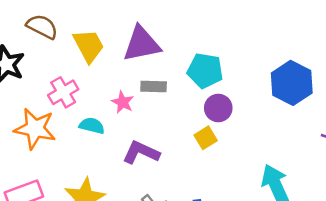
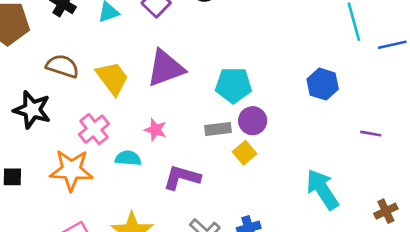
blue hexagon: (292, 83) -> (323, 84), size x0.7
gray rectangle: (154, 86) -> (218, 129), moved

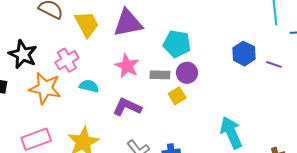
black star: (32, 110) -> (23, 54), moved
pink star: (155, 130) -> (127, 66), moved, size x1.4
purple line: (371, 134) -> (274, 64), moved

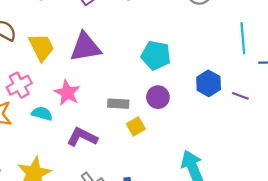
cyan pentagon: (177, 44) -> (156, 55), moved
pink star: (127, 66) -> (67, 93), moved
purple circle: (187, 73) -> (158, 97), moved

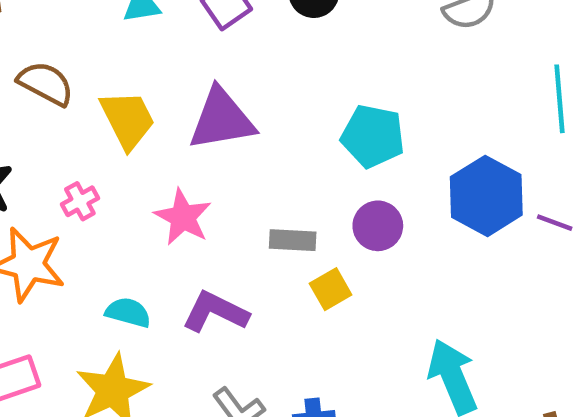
blue hexagon: (209, 83) -> (486, 196), size x1.4
pink cross: (19, 85) -> (80, 201), size x0.7
cyan semicircle: (42, 114) -> (128, 312), moved

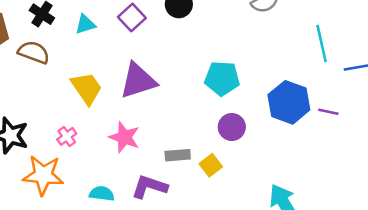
brown semicircle: (46, 83) -> (34, 52), moved
gray rectangle: (293, 240) -> (178, 155), moved

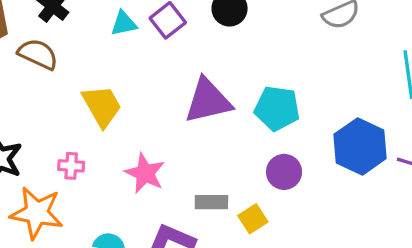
cyan triangle: (85, 24) -> (124, 23), moved
purple triangle: (138, 81) -> (208, 101), moved
pink cross: (67, 136) -> (71, 166), turned 36

